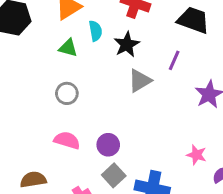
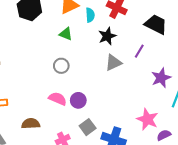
cyan semicircle: (95, 31) -> (90, 15), moved
purple circle: (108, 145) -> (78, 100), moved
pink star: (197, 155) -> (147, 119), size x1.5

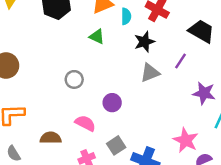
gray circle: (61, 66) -> (74, 79), moved
purple star: (161, 78) -> (204, 93), turned 30
pink semicircle: (58, 99) -> (85, 123), moved
purple circle: (78, 100) -> (112, 103), moved

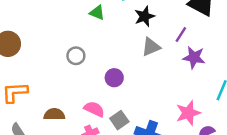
purple star: (204, 93) -> (194, 57), moved
pink semicircle: (85, 123) -> (94, 109), moved
pink star: (186, 140) -> (188, 113), turned 30

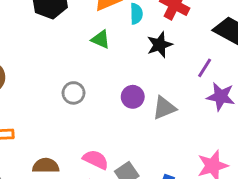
gray triangle: (151, 47) -> (164, 108), moved
purple circle: (114, 78) -> (133, 97), moved

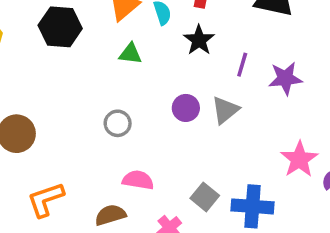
purple line: (205, 68) -> (242, 65), moved
pink semicircle: (96, 160) -> (138, 180), moved

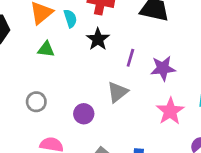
purple circle: (186, 108) -> (84, 114), moved
pink star: (299, 159) -> (170, 111), moved

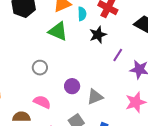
green triangle: (46, 49) -> (58, 31), size x1.5
gray triangle: (117, 92) -> (95, 97), moved

